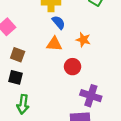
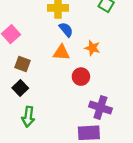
black square: (15, 77) -> (20, 88), turned 32

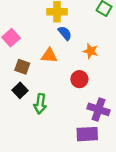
orange triangle: (61, 53) -> (49, 56), moved
green arrow: (28, 117) -> (40, 104), moved

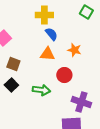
orange triangle: (49, 56) -> (47, 54), moved
green arrow: (40, 104) -> (41, 90), moved, turned -90

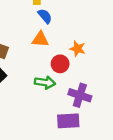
orange star: (74, 50) -> (78, 49), moved
green arrow: (41, 90) -> (45, 82), moved

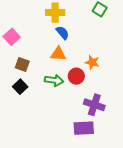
green arrow: (45, 82) -> (54, 80), moved

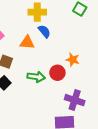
orange triangle: (58, 54) -> (27, 42), moved

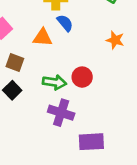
orange star: (73, 60) -> (115, 40), moved
purple cross: (75, 100) -> (61, 113), moved

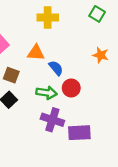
blue semicircle: (65, 23) -> (56, 68), moved
purple rectangle: (91, 142) -> (79, 133), moved

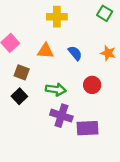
blue semicircle: (56, 68) -> (75, 53), moved
red circle: (71, 88) -> (92, 85), moved

